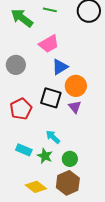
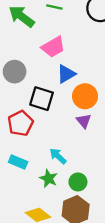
black square: (51, 98) -> (42, 99), moved
cyan rectangle: (24, 150) -> (18, 162), moved

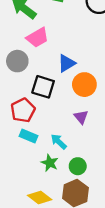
pink trapezoid: (53, 47) -> (37, 38), moved
purple triangle: (84, 121) -> (81, 117), moved
cyan rectangle: (18, 162) -> (28, 136), moved

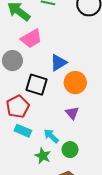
green circle: (78, 166) -> (70, 150), moved

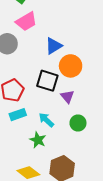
black square: (37, 85) -> (47, 81), moved
cyan rectangle: (23, 131) -> (18, 115), turned -42
green circle: (70, 150) -> (78, 123), moved

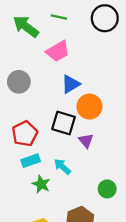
pink trapezoid: (26, 22) -> (58, 51), moved
green circle: (78, 123) -> (107, 189), moved
green star: (38, 140) -> (41, 184), moved

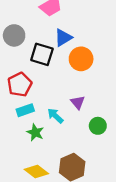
black square: (64, 123) -> (42, 54), moved
purple triangle: (86, 141) -> (78, 102), moved
green circle: (107, 189) -> (98, 126), moved

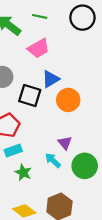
cyan arrow: (55, 116) -> (53, 160), moved
green circle: (98, 126) -> (85, 166), size x1.5

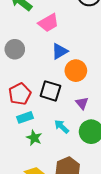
black square: (30, 96) -> (50, 91), moved
purple triangle: (65, 143) -> (82, 103), moved

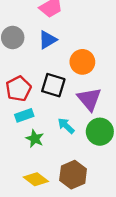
blue triangle: (60, 51) -> (48, 40), moved
purple triangle: (82, 103) -> (89, 99), size x1.6

